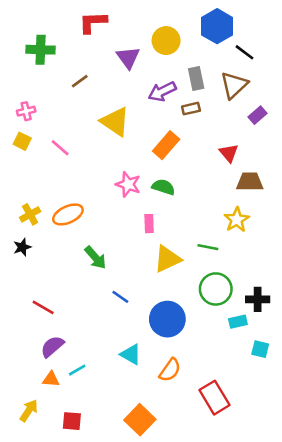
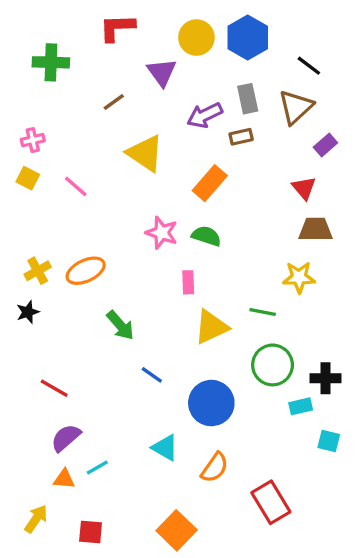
blue hexagon: (217, 26) -> (248, 38), moved
yellow circle: (166, 41) -> (196, 38), moved
brown line: (80, 81) -> (114, 102), moved
red triangle: (229, 153) -> (304, 188), moved
yellow star: (237, 220) -> (299, 277), turned 30

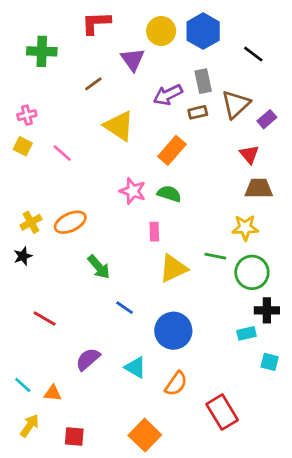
brown triangle: (296, 107) -> (236, 104), moved
green circle: (273, 365) -> (252, 272), moved
purple semicircle: (66, 438) -> (88, 359), moved
cyan line: (97, 468) -> (23, 385), moved, turned 72

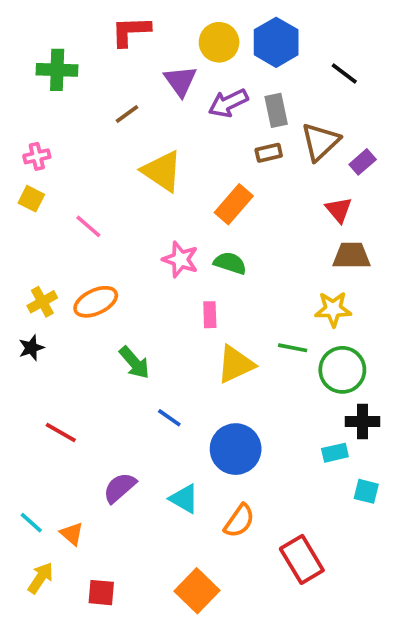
purple arrow: (168, 95) -> (228, 103), moved
pink line: (62, 153) -> (88, 226), moved
orange triangle: (53, 393) -> (72, 534), turned 36

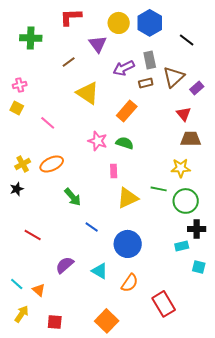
purple arrow: (228, 103) -> (124, 68), moved

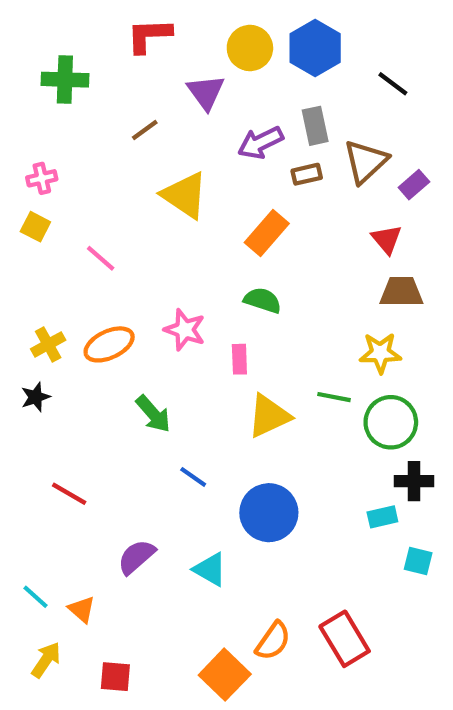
pink star: (98, 141) -> (185, 330), moved
orange semicircle: (130, 283) -> (273, 641), moved

